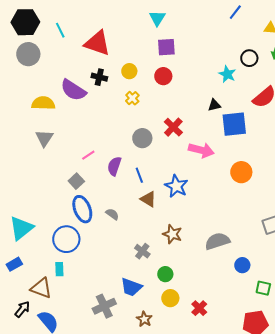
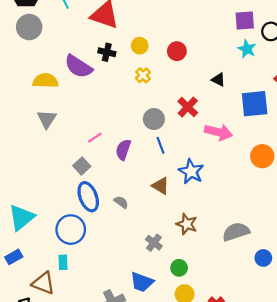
purple square: (166, 47) -> (245, 21), moved
black triangle: (214, 105) -> (218, 80), moved, turned 40
blue line: (139, 175) -> (160, 145), moved

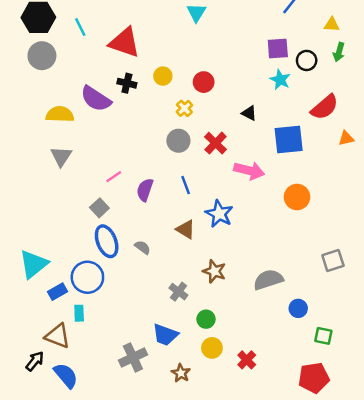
yellow cross: (143, 75) -> (184, 108), moved
gray circle: (154, 119) -> (178, 141), moved
blue rectangle: (14, 257) -> (57, 292), moved

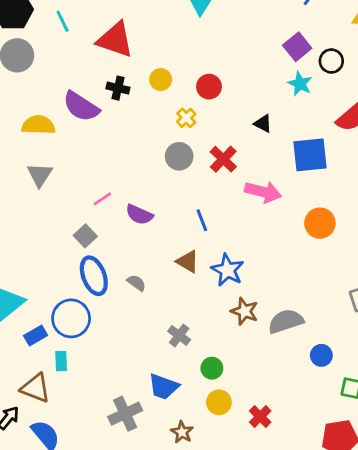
purple square: (278, 49) -> (297, 47), turned -35
blue line: (186, 185) -> (202, 220), moved
purple semicircle: (145, 190) -> (139, 215), turned -85
blue star: (219, 214) -> (227, 270), moved
brown star: (214, 271) -> (245, 311), moved

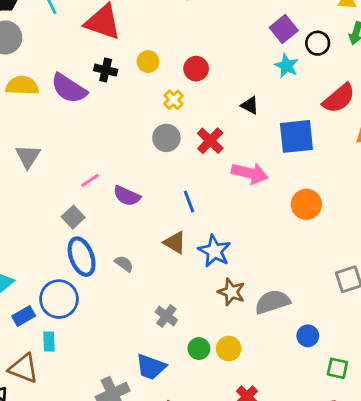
yellow semicircle: (38, 125) -> (22, 86), moved
yellow circle: (219, 402) -> (229, 349), moved

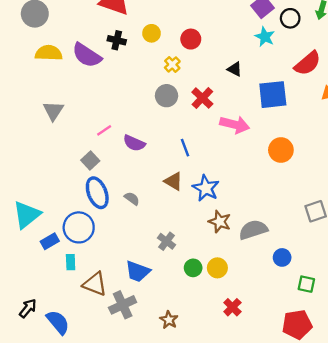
blue trapezoid: (151, 367) -> (138, 271), moved
brown triangle: (24, 368) -> (95, 284), moved

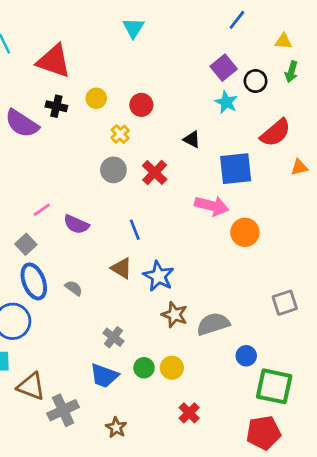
pink arrow: (235, 125) -> (212, 206), moved
blue trapezoid: (138, 271) -> (104, 376), moved
green square: (306, 284) -> (274, 386), size x1.8

